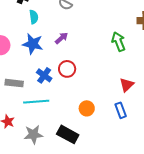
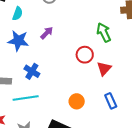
cyan semicircle: (34, 17) -> (18, 14), turned 32
red circle: (67, 69) -> (85, 55), moved
red triangle: (127, 85) -> (104, 69), moved

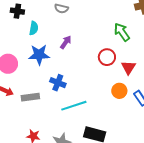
cyan line: (26, 98) -> (74, 106), moved
orange circle: (77, 101) -> (119, 91), moved

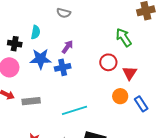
black cross: (17, 11) -> (15, 44), moved
blue cross: (58, 83) -> (63, 67), moved, turned -35

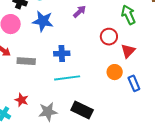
purple arrow: (67, 47) -> (80, 12), moved
blue cross: (63, 67) -> (62, 53), moved

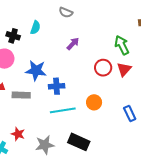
blue star: (43, 21) -> (36, 71), moved
red triangle: (128, 51) -> (124, 69), moved
orange circle: (115, 72) -> (94, 102), moved

